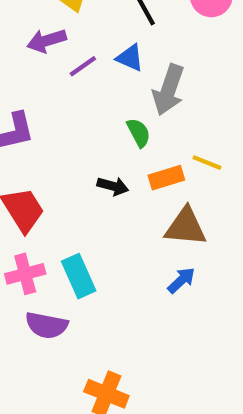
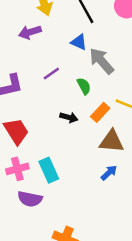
purple line: (83, 66) -> (51, 74), moved
gray arrow: (169, 90) -> (101, 61), turned 120
orange rectangle: (166, 178) -> (100, 112), turned -30

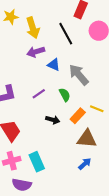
purple arrow: (30, 32) -> (36, 52), moved
blue triangle: (79, 42) -> (54, 65), moved
purple line: (51, 74) -> (39, 94), moved

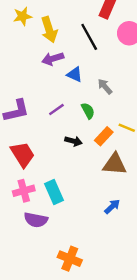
gray arrow: (79, 75) -> (105, 87), size x0.6
blue arrow: (85, 164) -> (112, 207), moved

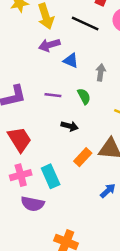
black line: (89, 37) -> (85, 24), turned -36
gray arrow: (105, 87) -> (101, 72), turned 49
purple line: (56, 110) -> (53, 95), turned 42
orange rectangle: (104, 136) -> (83, 157), moved

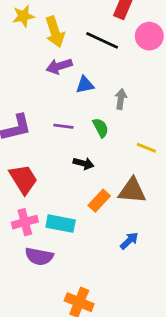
blue triangle: (71, 61) -> (85, 85), turned -35
cyan rectangle: (51, 176) -> (61, 224), turned -55

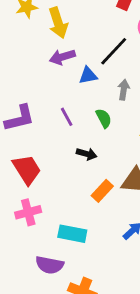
black line: (102, 40) -> (114, 51), moved, turned -72
purple line: (63, 126) -> (67, 117), turned 54
cyan rectangle: (61, 224) -> (72, 234), moved
purple semicircle: (39, 256) -> (50, 265), moved

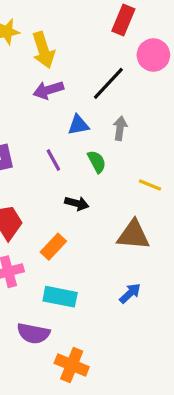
blue triangle: (88, 75) -> (78, 125), moved
orange rectangle: (102, 191) -> (53, 247), moved

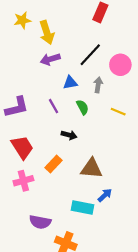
pink circle: (153, 55) -> (120, 65), moved
yellow line: (150, 185) -> (118, 112), moved
brown triangle: (133, 235) -> (91, 168), moved
cyan rectangle: (60, 297) -> (82, 207), moved

